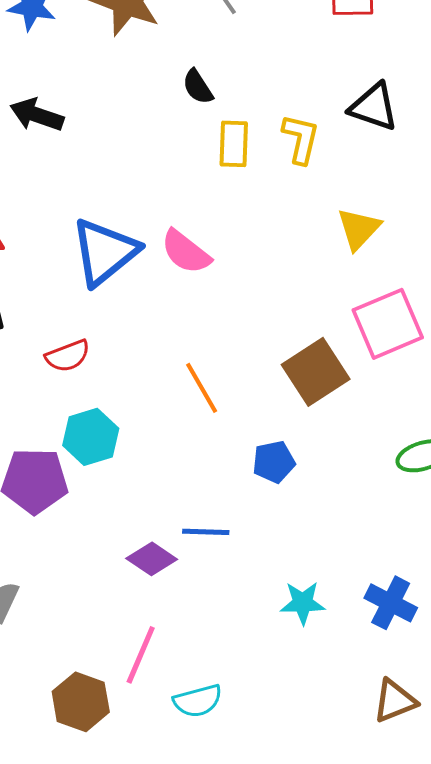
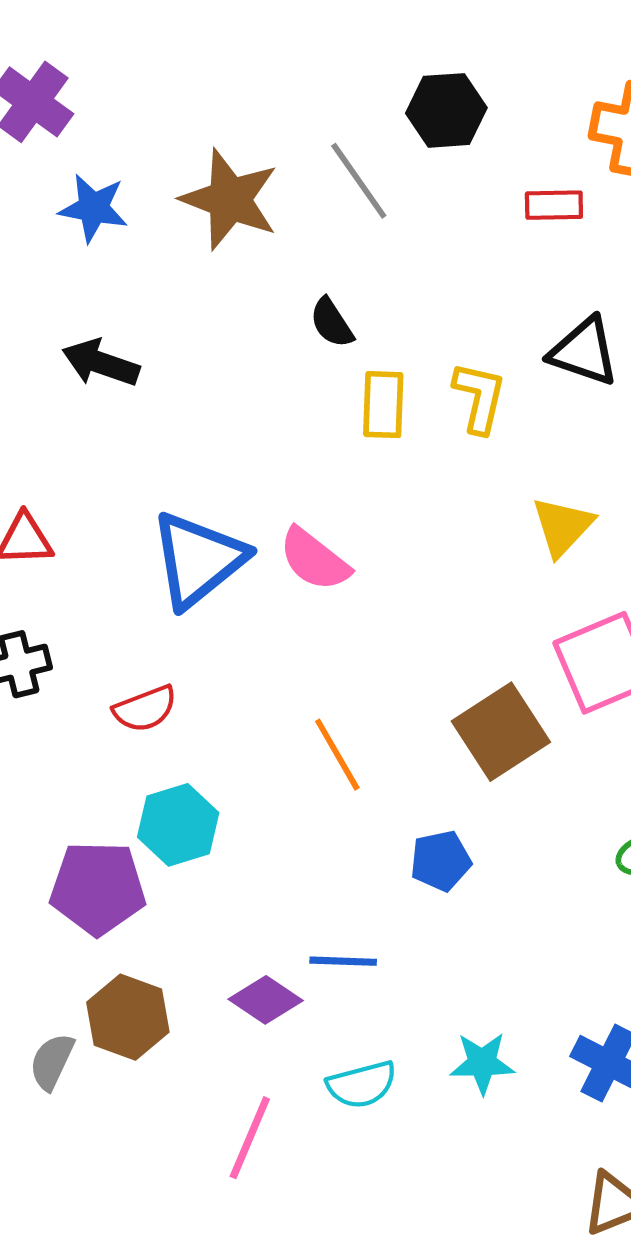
cyan semicircle: (198, 701) -> (362, 1085), moved
brown hexagon: (81, 702) -> (128, 1017), moved

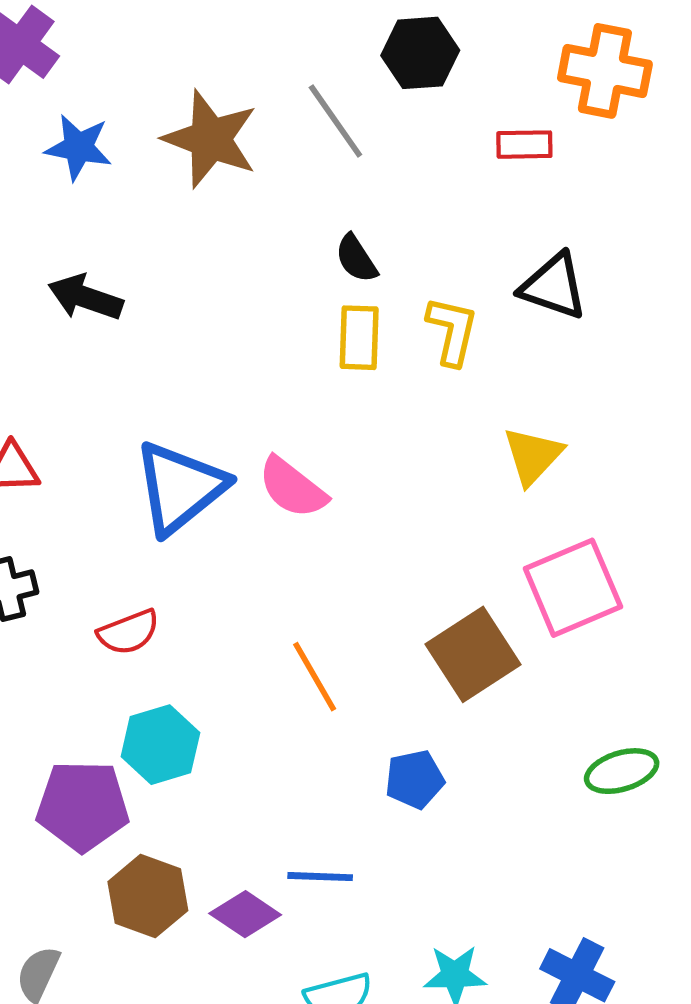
black semicircle: (332, 323) -> (356, 258), moved
brown hexagon: (128, 1017) -> (148, 896), moved

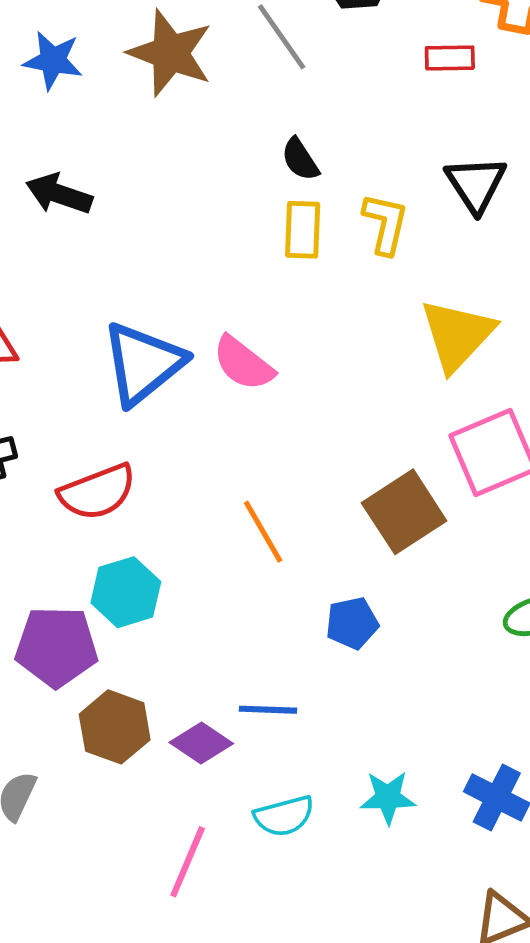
black triangle: (554, 286) -> (476, 184), turned 38
yellow triangle: (533, 456) -> (457, 335), size x1.4
red semicircle: (129, 632) -> (97, 492), size x1.4

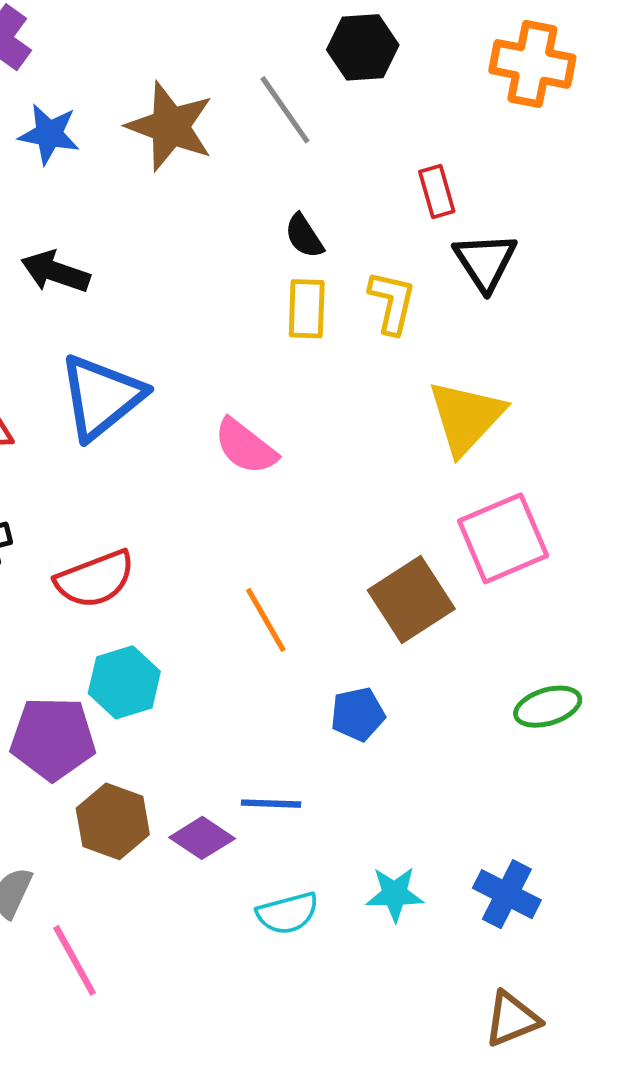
red rectangle: (450, 58) -> (437, 191), moved, turned 75
blue triangle: (143, 363) -> (101, 397), moved
pink line: (188, 862) -> (75, 960), moved, turned -52

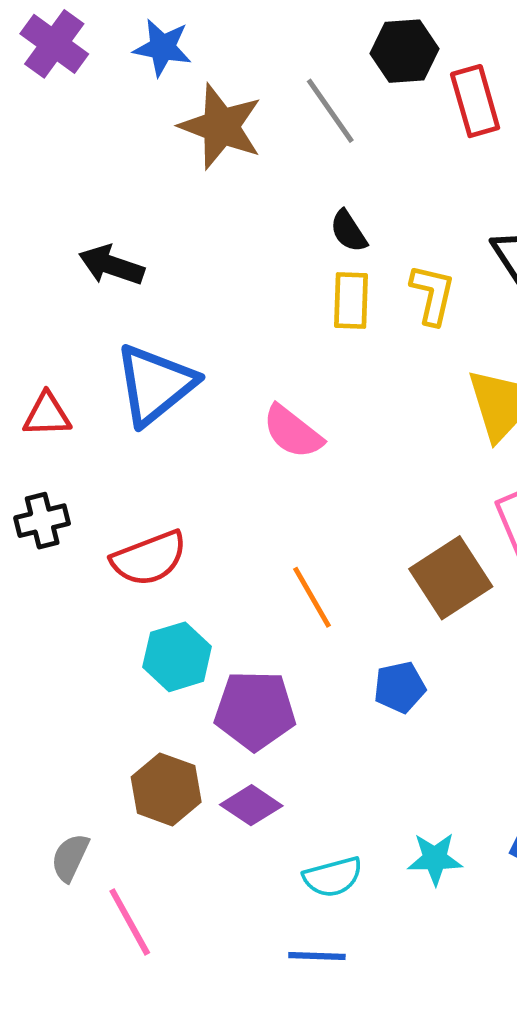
blue star: (49, 134) -> (162, 48), moved
red rectangle: (437, 191) -> (475, 101), moved, size x1.4
purple pentagon: (53, 739) -> (255, 710), moved
blue line: (271, 804) -> (317, 956), moved

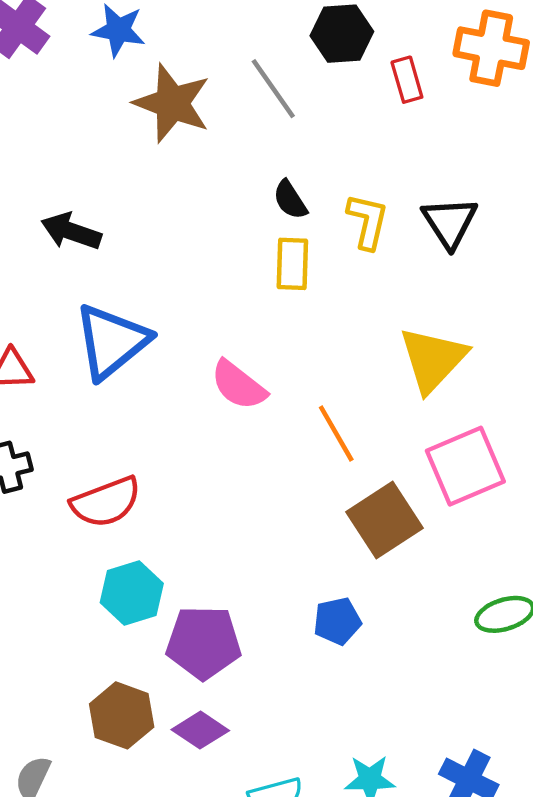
red rectangle: (475, 101) -> (407, 80), size x0.7
yellow L-shape: (432, 294) -> (368, 221), moved
orange line: (312, 597) -> (336, 434), moved

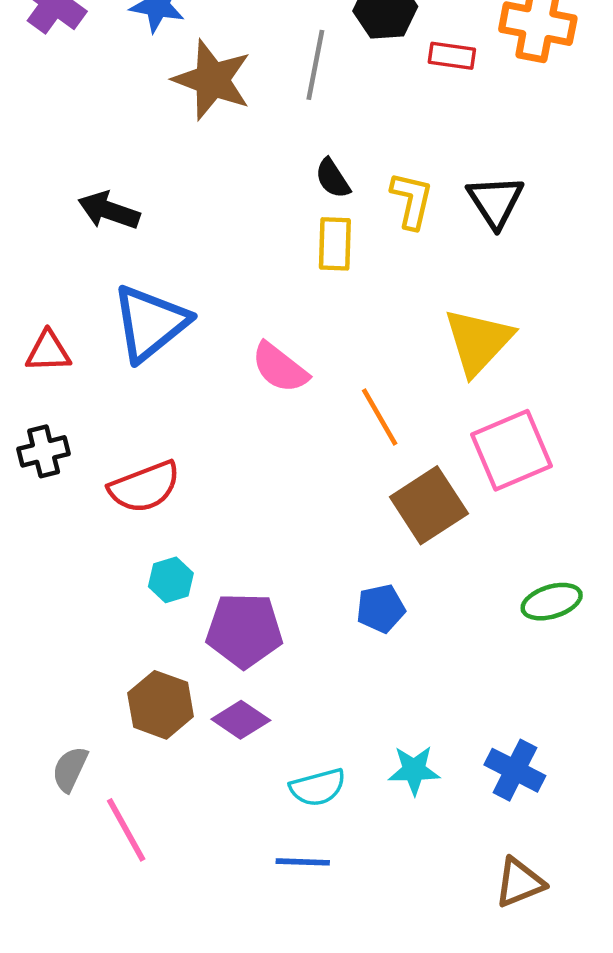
red rectangle: (407, 80) -> (452, 56), turned -66
gray line: (273, 89) -> (315, 65), turned 46
cyan hexagon: (132, 593) -> (171, 580), size x0.7

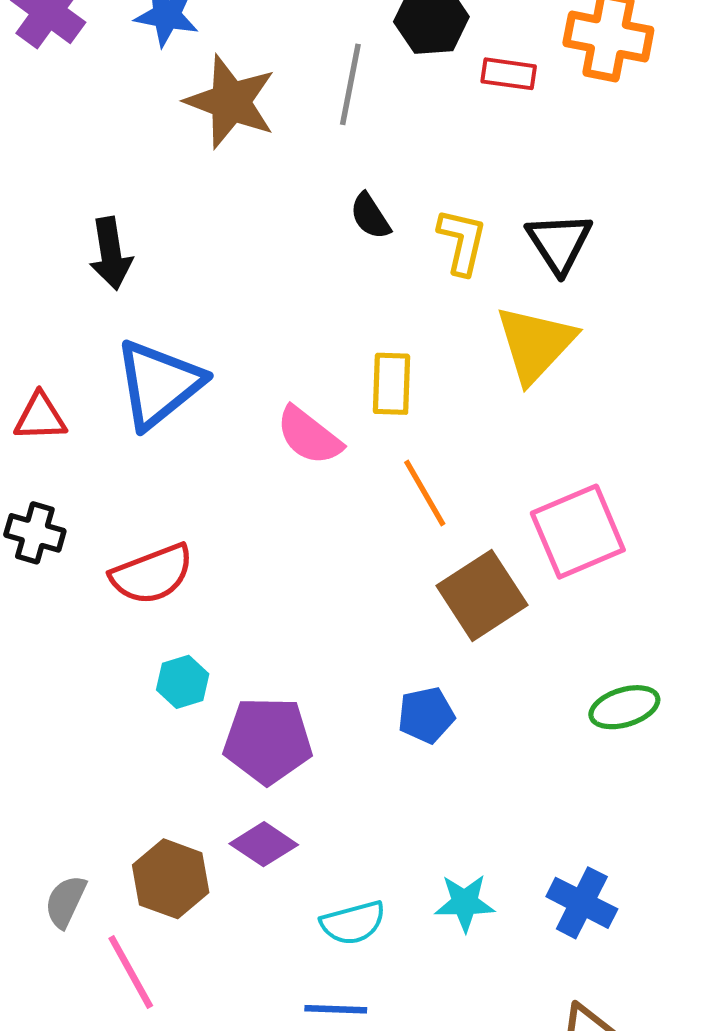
black arrow: (109, 211) -> (111, 253), turned -118
yellow rectangle: (335, 244) -> (392, 384), moved
yellow triangle: (478, 341) -> (535, 344), moved
black cross: (44, 451) -> (35, 533), turned 30
brown hexagon: (161, 705) -> (171, 879), moved

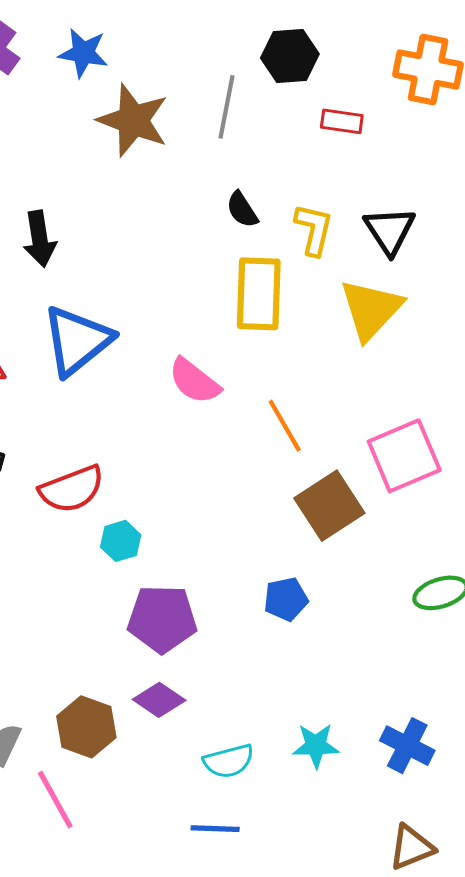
red rectangle: (509, 74) -> (342, 121), moved
yellow rectangle: (392, 384) -> (259, 294), moved, size x1.5
cyan hexagon: (183, 682) -> (121, 541), moved

